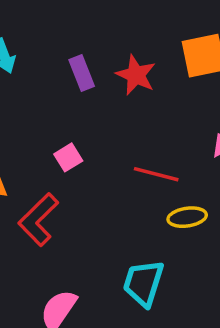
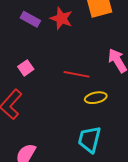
purple rectangle: (82, 73) -> (30, 19), turned -36
cyan trapezoid: (143, 283) -> (89, 139), moved

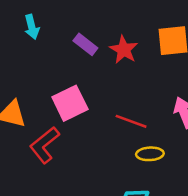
pink square: (26, 68) -> (70, 103), size x1.8

